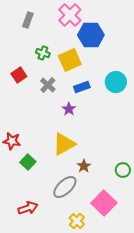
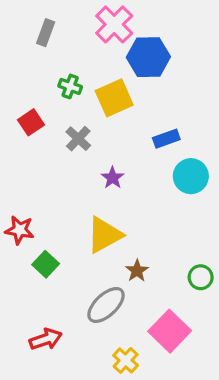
cyan circle: (116, 82) -> (191, 176), moved
blue rectangle: (82, 87) -> (166, 139), moved

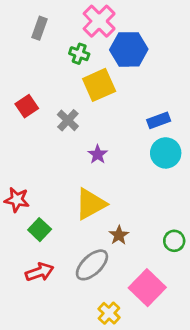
green cross: (70, 86) -> (79, 54), moved
blue rectangle: (166, 139) -> (159, 120), moved
red arrow: (46, 339) -> (40, 272), moved

